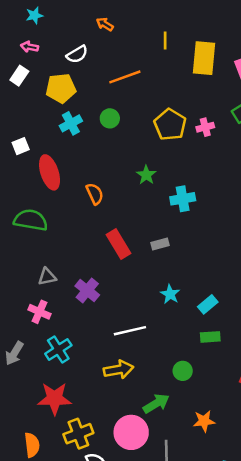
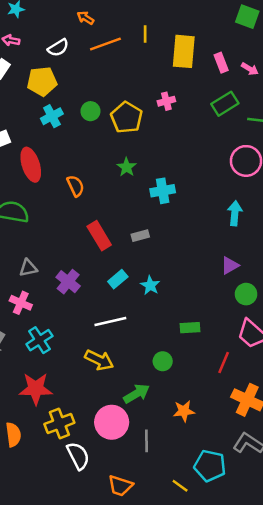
orange line: (125, 77) -> (105, 44), moved
yellow pentagon: (170, 125) -> (127, 117), moved
pink cross: (205, 127) -> (166, 101), moved
cyan rectangle: (208, 304) -> (118, 279), moved
yellow arrow: (119, 370) -> (99, 360), turned 36

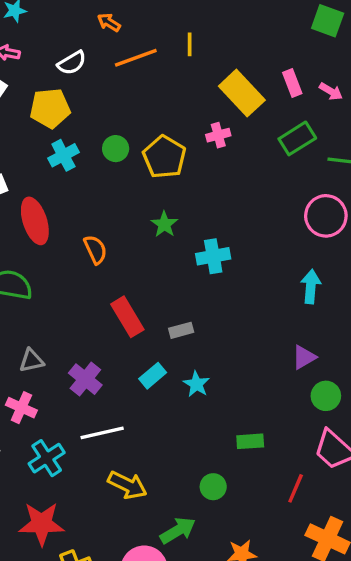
yellow rectangle: (184, 51) -> (242, 93), moved, turned -48
gray rectangle: (140, 236) -> (181, 330), moved
white line: (110, 321) -> (102, 433), moved

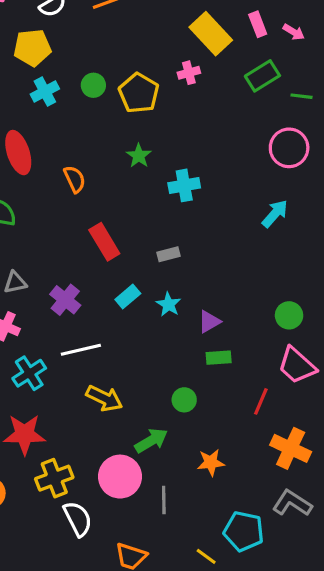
cyan arrow: (311, 287) -> (275, 214), turned 36
gray rectangle: (181, 330) -> (169, 254), moved
purple triangle: (304, 357) -> (209, 322), moved

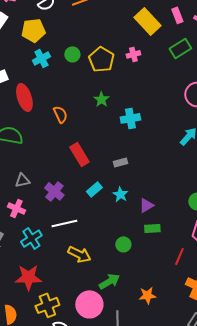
pink cross: (189, 73) -> (133, 54), moved
green circle: (184, 400) -> (123, 244), moved

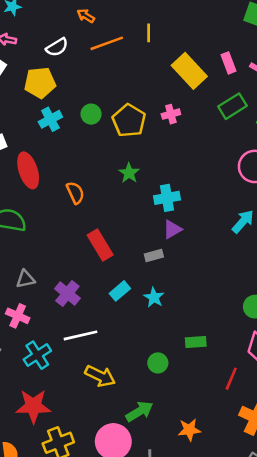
purple triangle: (146, 205) -> (172, 229), moved

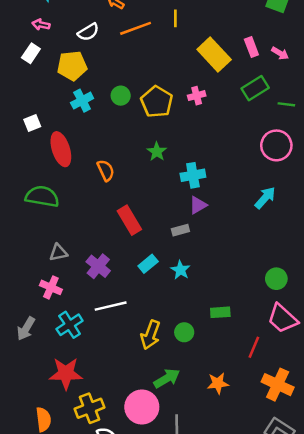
yellow arrow: (100, 376) -> (151, 335), moved, turned 84
orange star: (189, 430) -> (218, 383), moved

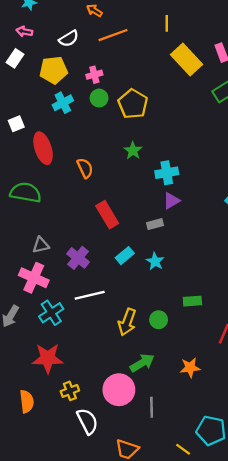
yellow line: (175, 18) -> (167, 23), moved
pink cross: (197, 96) -> (94, 75), moved
pink cross: (51, 287) -> (34, 278), size x1.4
yellow cross: (90, 408) -> (70, 391), size x0.7

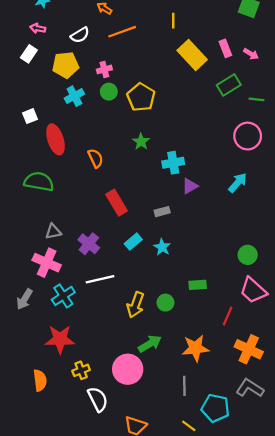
purple triangle: (171, 201) -> (190, 186), moved
orange star: (190, 368) -> (195, 348), size x1.4
gray line: (152, 407) -> (184, 386), moved

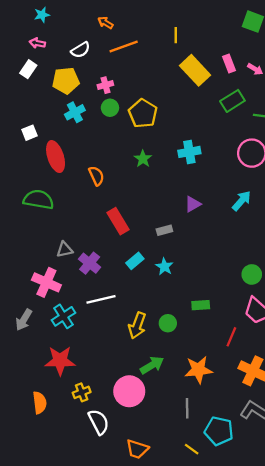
cyan cross: (173, 163) -> (189, 152), moved
gray triangle: (53, 232) -> (65, 250), moved

